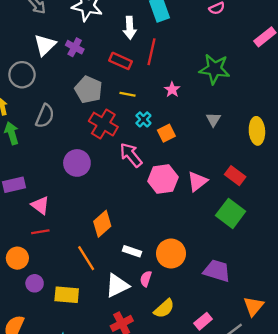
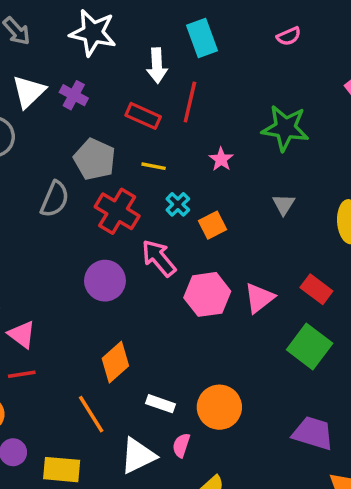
gray semicircle: (45, 116) -> (55, 199), moved
purple circle: (77, 163) -> (105, 281), moved
purple trapezoid: (217, 271) -> (313, 433), moved

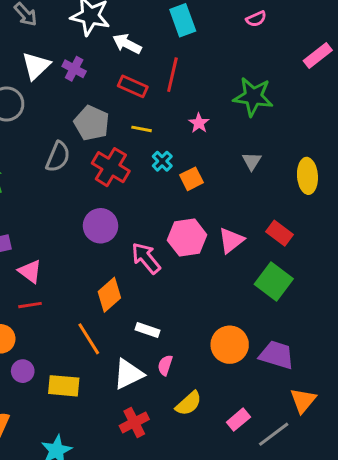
white arrow: (157, 66) -> (127, 44), moved, turned 120
pink arrow: (159, 258) -> (146, 258), moved
orange circle: (219, 407) -> (230, 345), moved

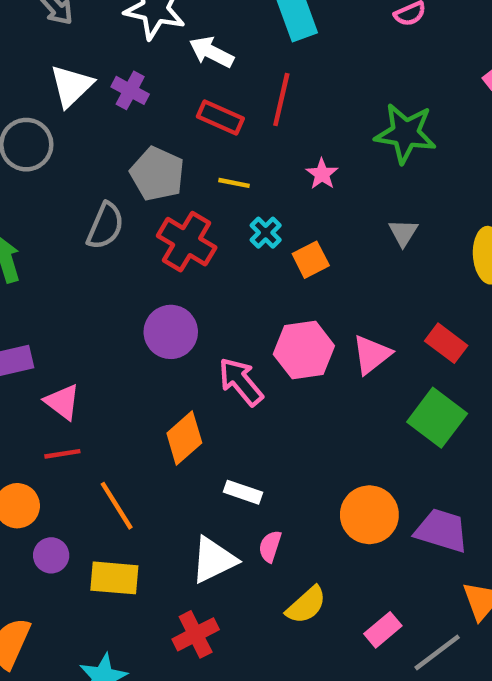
orange line: (89, 339) -> (117, 506), moved
red cross: (134, 422) -> (196, 634), moved

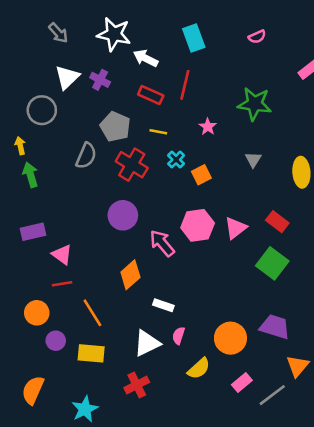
orange circle: (369, 515) -> (230, 338), moved

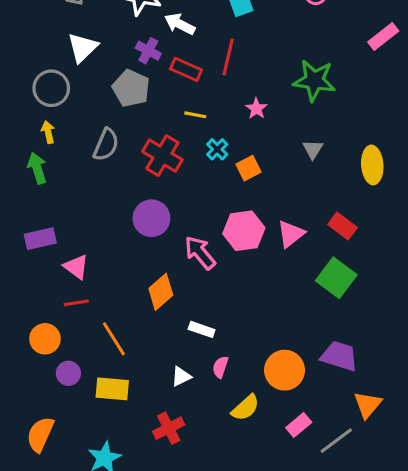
purple cross: (100, 80) -> (148, 51), moved
gray pentagon: (115, 127) -> (131, 88), moved
yellow arrow: (20, 146) -> (48, 132), moved
white triangle: (147, 343) -> (181, 376), size x0.6

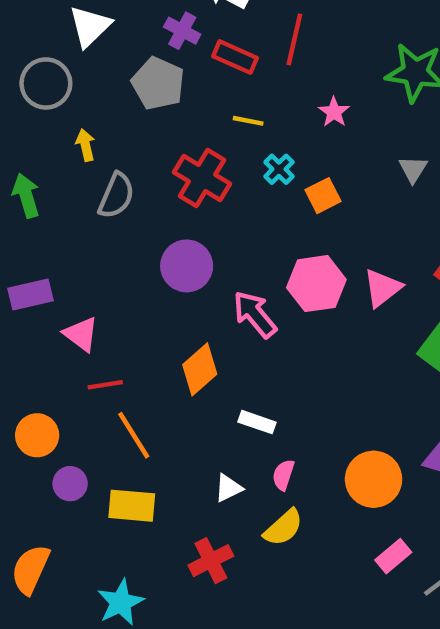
yellow arrow: (48, 132) -> (85, 145), moved
gray semicircle: (106, 145) -> (116, 196), moved
red line: (76, 303) -> (105, 385), moved
yellow semicircle: (245, 408) -> (283, 528), moved

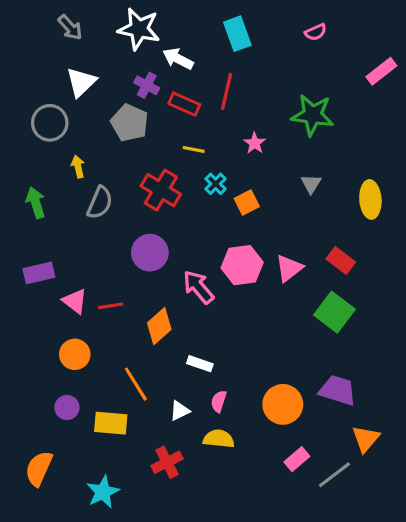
red line: (105, 385) -> (111, 306), moved
orange circle: (37, 435) -> (75, 354), moved
orange line: (134, 435) -> (136, 384), moved
yellow semicircle: (283, 528) -> (219, 439), turned -132

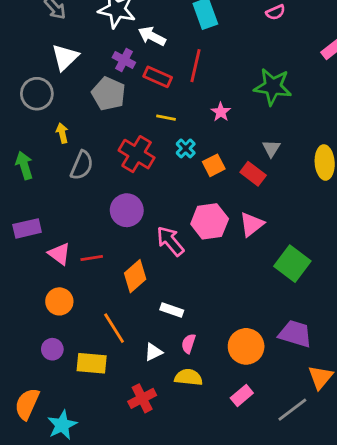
red rectangle: (341, 260) -> (253, 174), moved
pink rectangle: (297, 459) -> (242, 396), moved
cyan star: (103, 492) -> (62, 425), moved

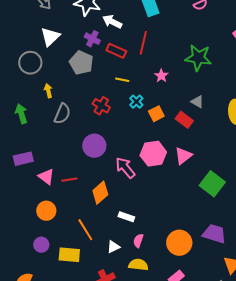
gray triangle: (271, 148) -> (197, 102), turned -32
red cross: (137, 154) -> (101, 106), size x0.7

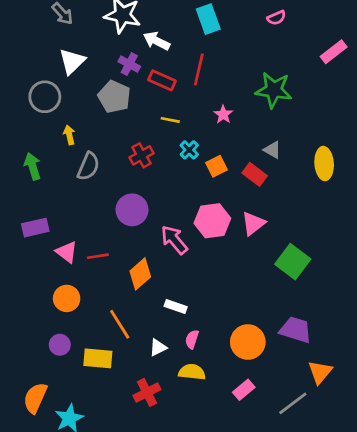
red cross: (101, 106) -> (142, 155), turned 30

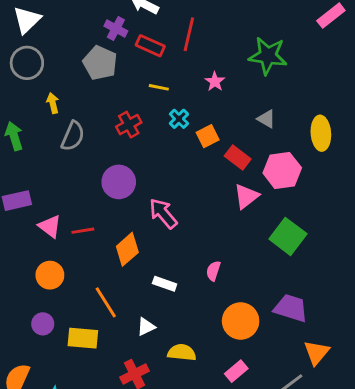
white triangle: (72, 61) -> (27, 20), moved
red rectangle: (255, 174) -> (238, 158), moved
pink hexagon: (212, 221) -> (282, 170), moved
pink semicircle: (192, 339) -> (213, 271), moved

